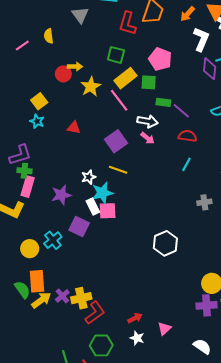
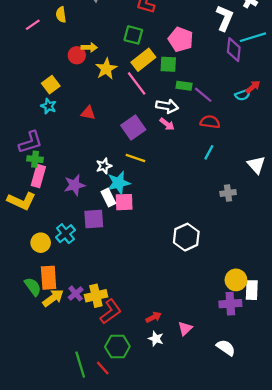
purple square: (79, 227) -> (94, 219), turned -30

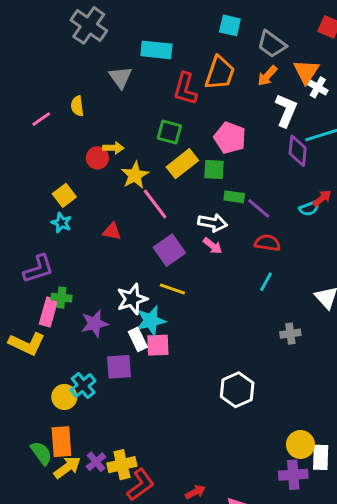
pink line: (137, 83) -> (155, 204), moved
green cross: (35, 159) -> (61, 298), moved
white star: (104, 166) -> (132, 299), size x1.5
yellow circle: (41, 243) -> (64, 397), moved

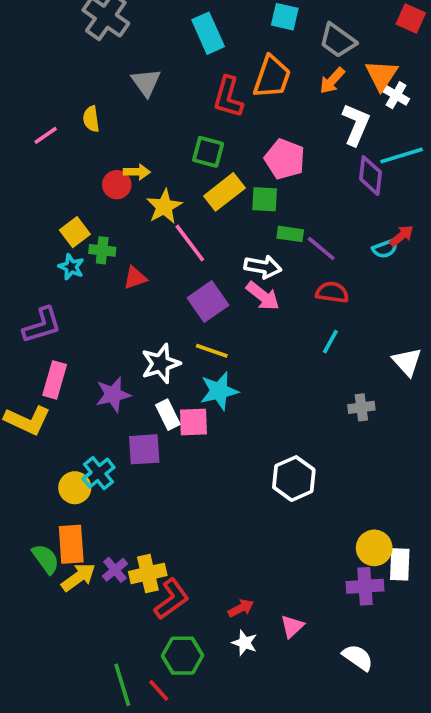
cyan rectangle: (156, 50) -> (208, 33), moved, turned 60
red triangle: (112, 231) -> (135, 278), turned -30
pink arrow: (213, 246) -> (263, 296), size x1.4
green cross: (61, 298) -> (102, 250), moved
cyan star: (151, 321) -> (219, 391), moved

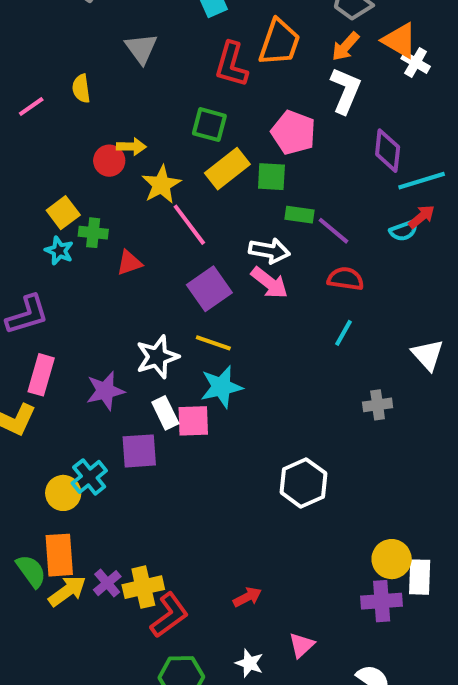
orange triangle: (381, 75) -> (400, 40), turned -33
white L-shape: (356, 124) -> (346, 91), moved
cyan line: (402, 155) -> (422, 181), moved
red arrow: (241, 608) -> (247, 597), moved

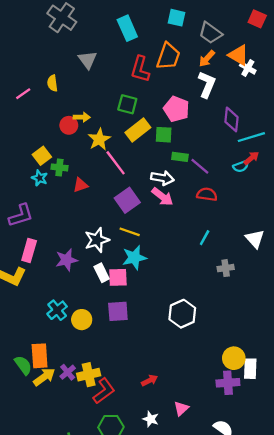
cyan line: (344, 333) -> (205, 238), moved
purple square: (139, 451) -> (118, 311), moved
yellow circle: (63, 493) -> (82, 320), moved

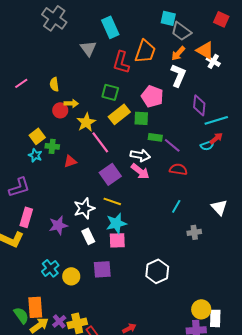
cyan square: (176, 18) -> (168, 18), moved
gray triangle: (88, 60) -> (88, 48), moved
yellow semicircle: (52, 83) -> (54, 84), moved
pink square: (118, 277) -> (117, 240), moved

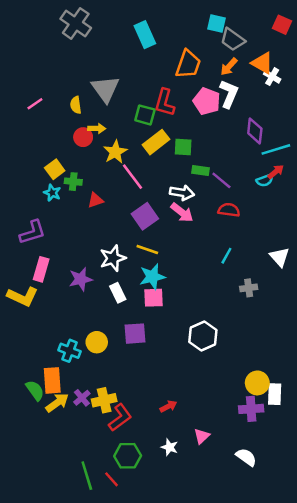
gray triangle: (88, 48) -> (105, 89), moved, size x1.4
red L-shape: (121, 62) -> (165, 103), moved
pink pentagon: (152, 96) -> (207, 101), moved
cyan cross: (50, 268) -> (70, 351), moved, turned -30

